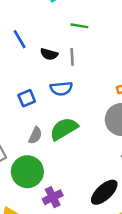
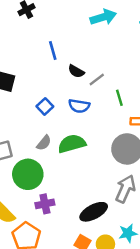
green line: (79, 26) -> (119, 98), moved, turned 49
gray line: (72, 57) -> (97, 79), turned 42
blue square: (27, 98) -> (45, 106), turned -35

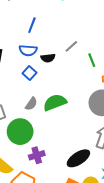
blue line: (53, 50) -> (32, 25), turned 42
black semicircle: (76, 71) -> (48, 58), moved, turned -32
blue semicircle: (79, 106) -> (28, 50), moved

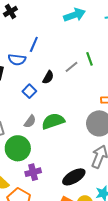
blue semicircle: (28, 50) -> (17, 60), moved
black semicircle: (48, 58) -> (48, 77), turned -56
green line: (92, 60) -> (90, 59), moved

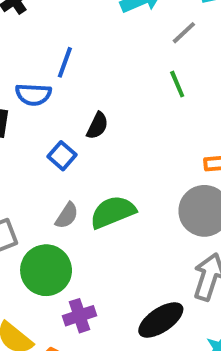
gray line: (71, 67) -> (184, 33), moved

